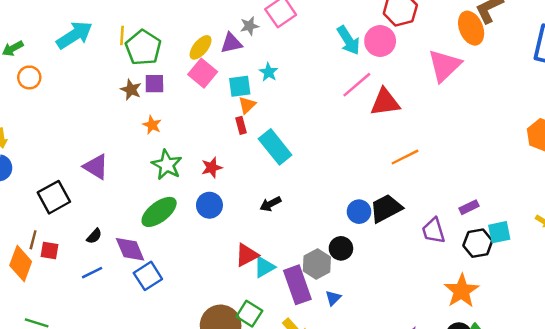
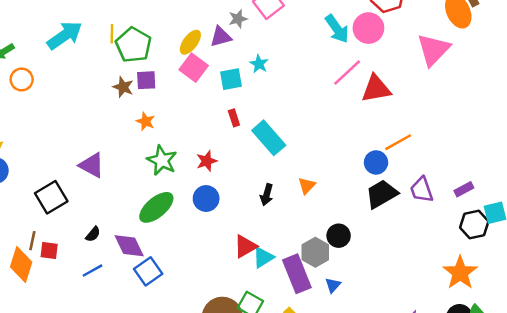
orange triangle: (247, 105) -> (307, 186), moved
black arrow: (270, 204) -> (267, 195), turned -45
blue circle: (359, 212) -> (376, 162), moved
purple trapezoid: (433, 231) -> (422, 190), moved

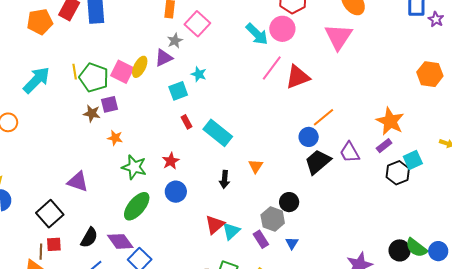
pink square: (194, 68) -> (122, 72), moved
black semicircle: (93, 234) -> (89, 238), size x1.5
red square: (49, 250) -> (54, 244), moved
orange star: (460, 273) -> (390, 121), moved
purple rectangle: (297, 274) -> (261, 239), size x0.6

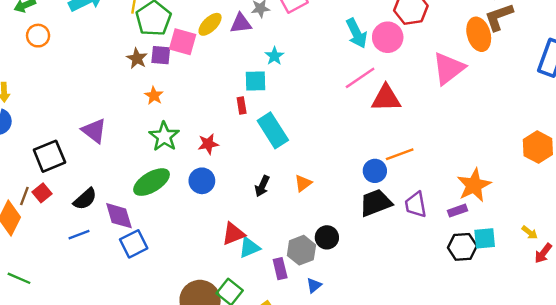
pink square: (122, 72) -> (183, 42), moved, turned -30
cyan square: (178, 91) -> (255, 81), moved
red square: (54, 244) -> (42, 193), turned 35

